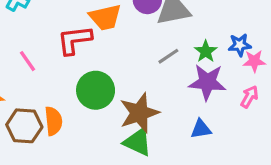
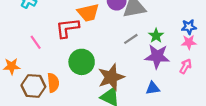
blue star: (240, 45) -> (189, 27), moved

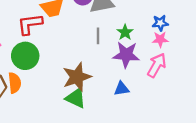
gray line: (131, 39) -> (98, 36), turned -56
green circle: (82, 62) -> (25, 56), moved
pink arrow: (186, 66) -> (157, 65), size x1.5

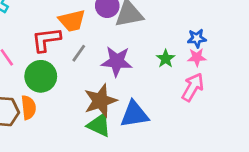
green star: (125, 32) -> (166, 59), moved
gray line: (98, 36) -> (79, 53), moved, turned 35
purple star: (126, 55) -> (117, 61), moved
blue triangle: (121, 89) -> (134, 114), moved, size x1.6

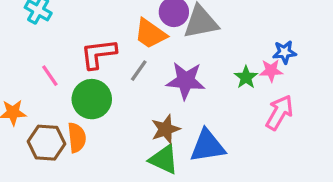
orange trapezoid: (72, 21) -> (150, 34), moved, turned 48
pink star: (197, 57) -> (271, 71), moved
brown star: (100, 101) -> (166, 129), size x0.7

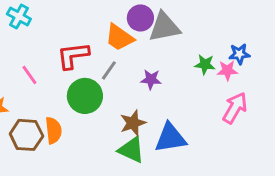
green star: (246, 77) -> (205, 64), moved, turned -30
purple star: (186, 81) -> (151, 79), size x0.6
green circle: (92, 99) -> (85, 96), moved

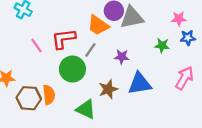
pink star: (227, 70) -> (179, 19), moved
pink line: (29, 75) -> (37, 46), moved
blue triangle: (170, 138) -> (140, 84), moved
green triangle: (131, 150) -> (86, 109), moved

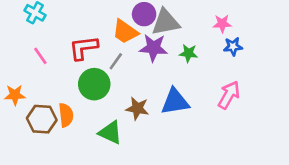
pink line: (37, 46) -> (40, 56), moved
green star: (162, 46) -> (189, 53), moved
purple star: (122, 57) -> (153, 48), moved, size x1.5
brown star: (108, 89) -> (137, 108), turned 30

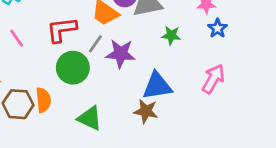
blue star: (233, 46) -> (218, 28), turned -30
purple star: (153, 48) -> (121, 54), moved
brown star: (137, 108) -> (146, 111), moved

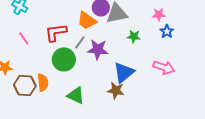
pink arrow: (213, 79) -> (164, 67), turned 80
blue triangle: (157, 86) -> (124, 72), turned -30

